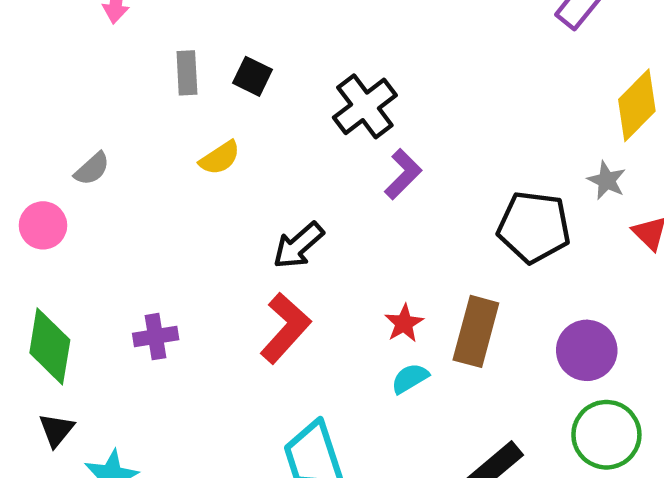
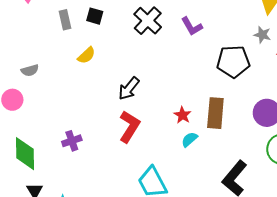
gray semicircle: (92, 169) -> (30, 70), turned 36
purple L-shape: (403, 174) -> (192, 26), moved, turned 115

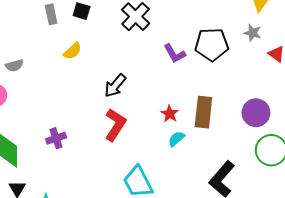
purple L-shape: (192, 26) -> (175, 54), moved
black pentagon: (233, 62) -> (212, 44), moved

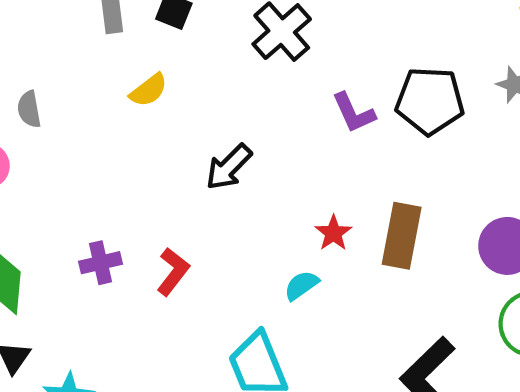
gray semicircle: (14, 66) -> (29, 109), turned 90
red L-shape: (115, 125) -> (173, 272), moved, size x0.7
cyan semicircle: (176, 139) -> (301, 285), moved

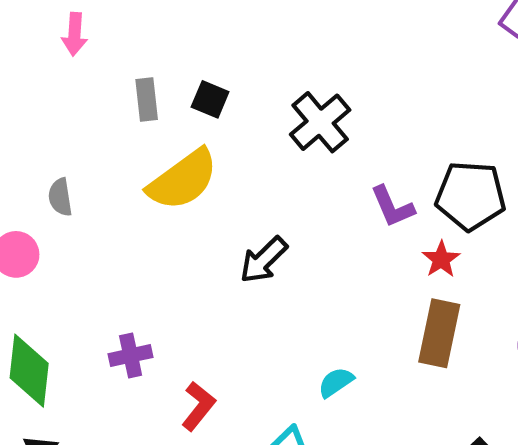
yellow semicircle: (149, 90) -> (183, 180), size x1.8
red star: (333, 233) -> (441, 259), moved
red L-shape: (173, 272) -> (198, 406), moved

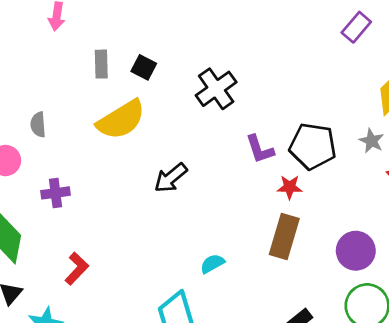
red star: (441, 259) -> (290, 187), turned 30
purple cross: (131, 356) -> (56, 193), moved
red L-shape: (198, 406) -> (77, 269), moved

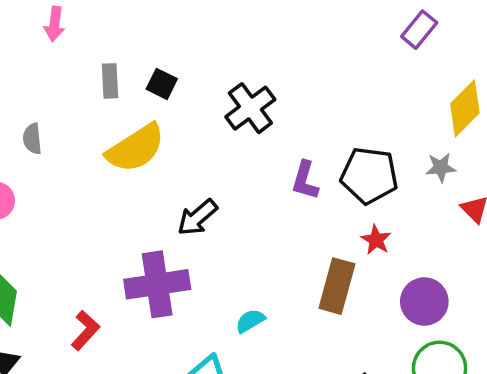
gray semicircle: (38, 125) -> (32, 139), moved
gray star: (372, 141) -> (441, 167), turned -30
purple L-shape: (260, 149) -> (305, 180), turned 36
red star: (290, 187) -> (376, 240), moved, turned 30
purple cross: (56, 193) -> (157, 284), moved, size x1.8

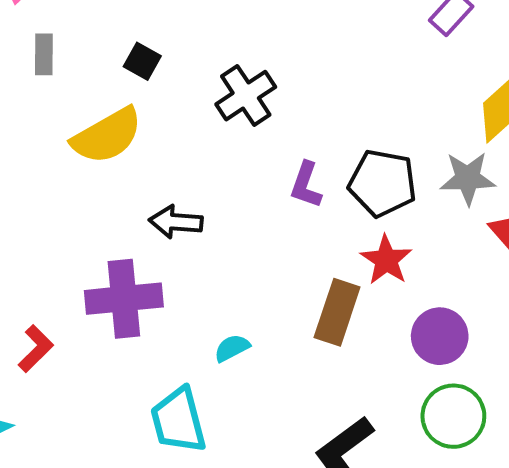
gray rectangle: (110, 81) -> (44, 54), moved
gray star: (441, 167) -> (468, 178), size x1.5
black arrow: (197, 217) -> (176, 222), turned 42
red star: (376, 240) -> (386, 260), size x1.4

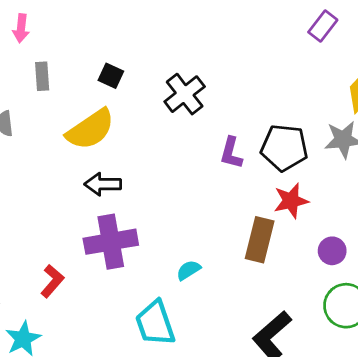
black arrow: (176, 222) -> (103, 184), moved
red star: (386, 260) -> (291, 201), turned 30
purple circle: (440, 336) -> (332, 251), size x0.7

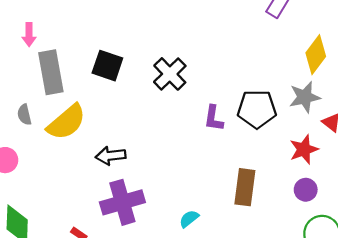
gray rectangle: (42, 76) -> (51, 72), size x1.8
black square: (111, 76) -> (107, 66), size x1.5
yellow semicircle: (90, 129) -> (66, 122), moved
red star: (291, 201) -> (304, 149), moved

